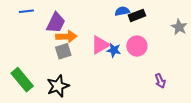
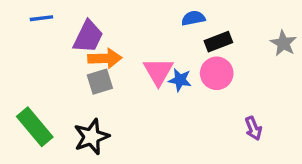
black rectangle: (137, 15) -> (218, 42), moved
pink triangle: (100, 45) -> (158, 72), turned -30

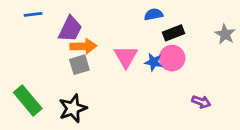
blue star: (180, 80) -> (154, 62), moved
purple arrow: (253, 128) -> (201, 102), turned -48

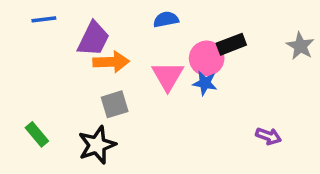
blue semicircle: (154, 14) -> (166, 19), moved
pink circle: (172, 58) -> (207, 58), moved
gray square: (79, 65) -> (115, 104), moved
green rectangle: (28, 100) -> (37, 134), size x0.6

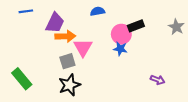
pink triangle: (168, 76) -> (83, 48), moved
green rectangle: (37, 134) -> (22, 79), size x1.5
black star: (97, 145) -> (69, 85), moved

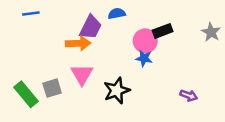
purple trapezoid: (55, 23) -> (91, 27), moved
pink triangle: (83, 48) -> (82, 74), moved
gray square: (67, 61) -> (52, 88), moved
black star: (69, 85) -> (117, 91), moved

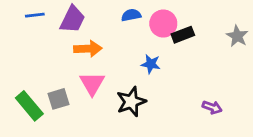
purple trapezoid: (91, 27) -> (73, 19), moved
pink circle: (145, 41) -> (163, 24), moved
blue star: (144, 58) -> (151, 64), moved

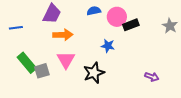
blue line: (35, 15) -> (16, 28), moved
green rectangle: (29, 106) -> (27, 63), moved

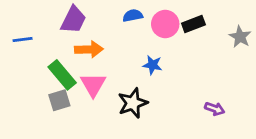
black rectangle: (131, 25) -> (193, 24), moved
green rectangle: (27, 63) -> (62, 75), moved

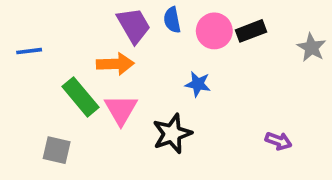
blue semicircle: (133, 16) -> (172, 20), turned -90
purple trapezoid: (73, 20) -> (134, 25), moved, turned -56
gray square: (59, 100) -> (57, 150), moved, turned 30

